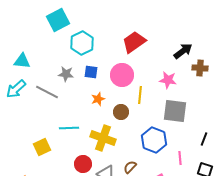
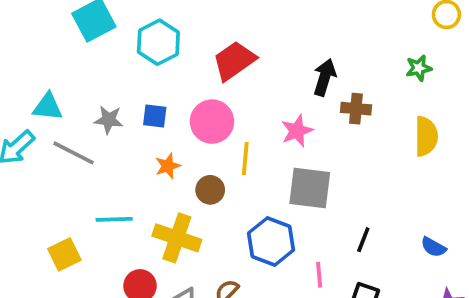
cyan hexagon: (82, 43) -> (158, 42), moved
black arrow: (183, 51) -> (325, 77), turned -36
cyan triangle: (22, 61) -> (48, 107), moved
pink star: (168, 80) -> (297, 131), turned -30

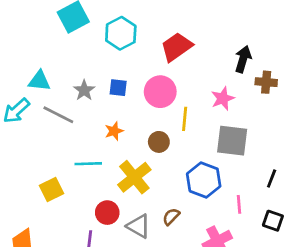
gray star: (109, 120) -> (84, 90), turned 30
orange star: (168, 166) -> (114, 131), moved
yellow cross: (177, 238) -> (134, 177), turned 32

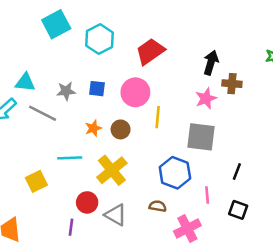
gray star: (84, 90) -> (66, 91), turned 30
pink star: (223, 98) -> (206, 98), moved
brown circle: (159, 142) -> (121, 129), moved
brown semicircle: (171, 217) -> (158, 206), moved, turned 56

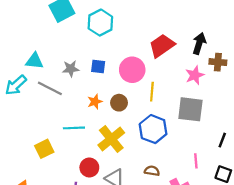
red trapezoid: (150, 51) -> (162, 46), moved
blue hexagon: (175, 173) -> (153, 129), moved

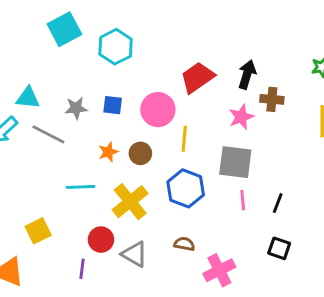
yellow square: (44, 149) -> (38, 231), moved
pink line: (196, 161) -> (243, 200), moved

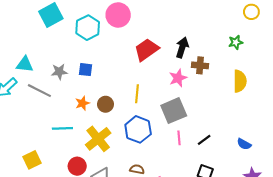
pink circle: (158, 110) -> (118, 15), moved
gray square: (235, 162) -> (174, 111), turned -30
black line: (278, 203) -> (204, 140), turned 32

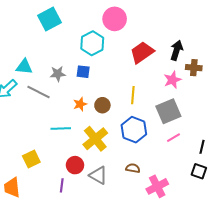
cyan hexagon: (88, 28) -> (92, 43), moved
pink line: (179, 138) -> (173, 138), turned 64
black line: (204, 140) -> (202, 147), moved, turned -40

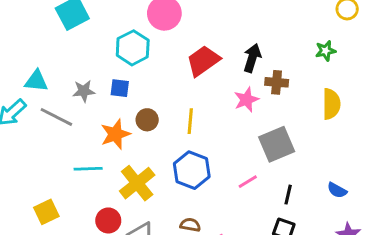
orange star: (80, 104) -> (115, 134), size x1.5
brown circle: (102, 105) -> (147, 120), moved
gray square: (168, 111) -> (277, 144), moved

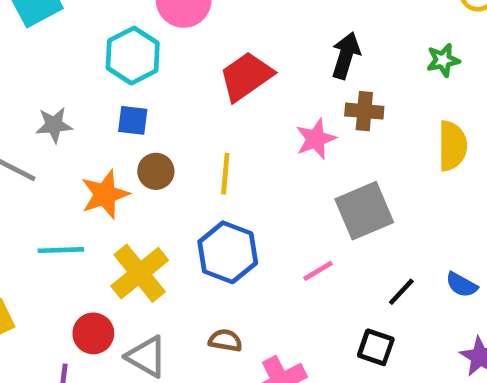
black arrow: (252, 58) -> (346, 56), moved
blue square: (120, 88) -> (133, 120), moved
black line: (288, 195) -> (401, 292), moved, turned 30

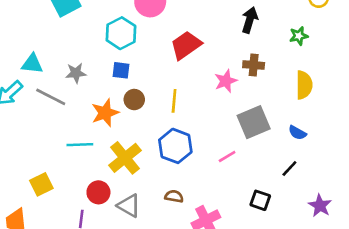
black arrow: (346, 56) -> (250, 20), moved
blue semicircle: (462, 285) -> (297, 133), moved
black line: (401, 292) -> (289, 168), moved

